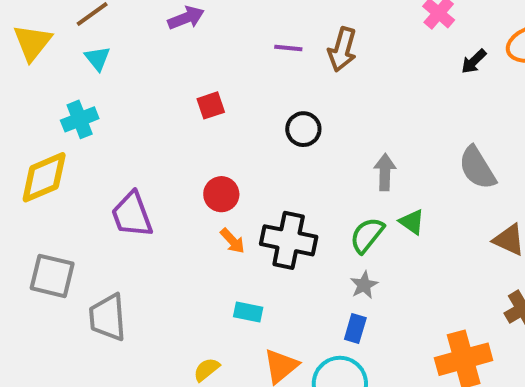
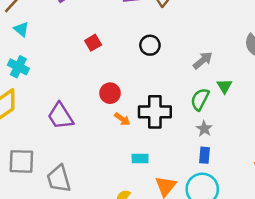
cyan cross: (80, 119) -> (18, 67), turned -30
gray arrow: (385, 172) -> (203, 60), turned 60
green triangle: (412, 222) -> (224, 86), turned 35

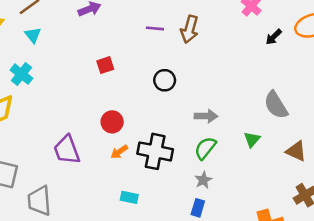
gray arrow: (203, 60) -> (206, 116), moved, turned 30
green triangle: (224, 86) -> (252, 139), moved
purple trapezoid: (60, 116) -> (67, 150), moved
orange arrow: (122, 119) -> (119, 152), turned 98

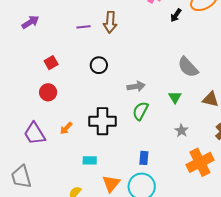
red circle: (112, 122) -> (48, 92), moved
orange arrow: (119, 152) -> (66, 128), moved
gray star: (203, 180) -> (181, 131), moved

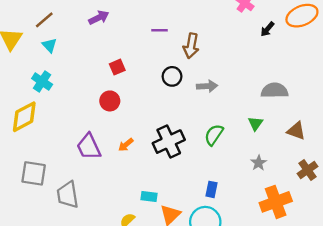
brown arrow: (110, 22) -> (191, 46), moved
gray semicircle: (188, 67) -> (274, 91), turned 125
gray arrow: (136, 86) -> (207, 86), moved
black cross: (102, 121) -> (169, 142), turned -32
cyan rectangle: (90, 160) -> (149, 197), moved

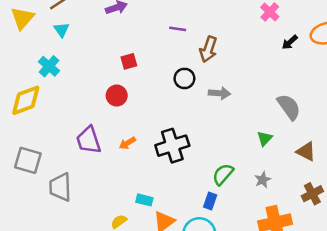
gray semicircle: (274, 91) -> (289, 107), turned 48
green semicircle: (214, 135) -> (223, 174), moved

